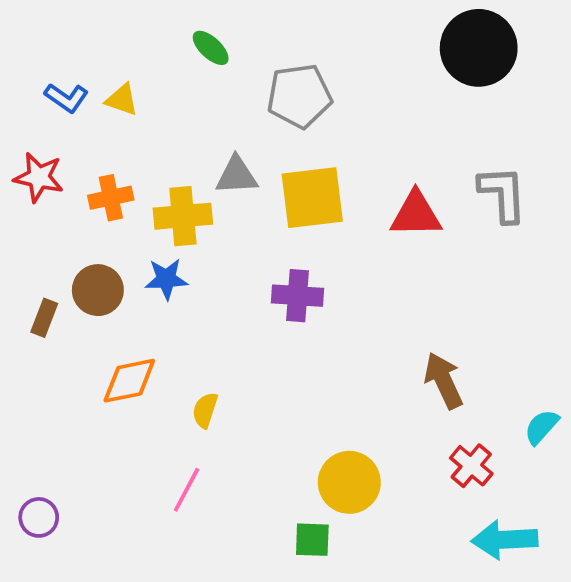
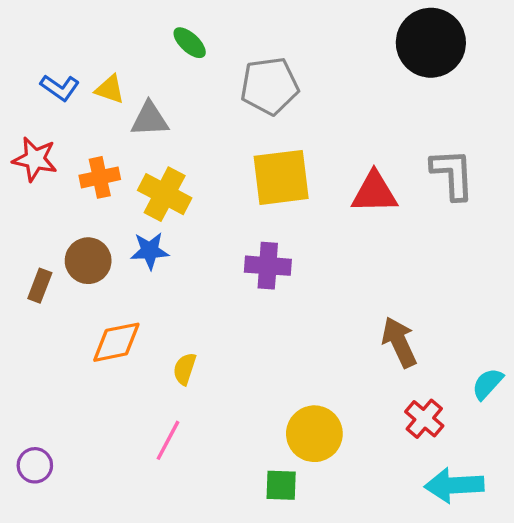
gray triangle: (237, 175) -> (150, 119), moved
yellow cross: (183, 216) -> (165, 194), turned 33

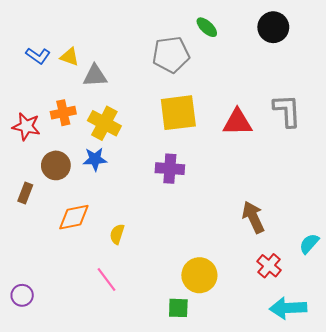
green ellipse: (190, 43) -> (207, 27), moved
black circle: (431, 43) -> (273, 27), size x0.7
red star: (35, 159) -> (26, 126), moved
brown rectangle: (40, 286) -> (25, 193), moved
pink line: (168, 440) -> (107, 279), turned -65

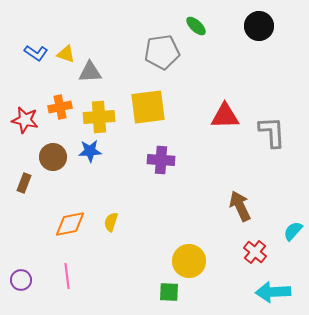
gray L-shape: (287, 111) -> (272, 132), moved
yellow square: (178, 113) -> (148, 107), moved
yellow cross: (104, 123) -> (99, 117), turned -32
orange diamond: (74, 217) -> (70, 224), moved
pink line: (107, 279) -> (67, 276), moved, turned 30

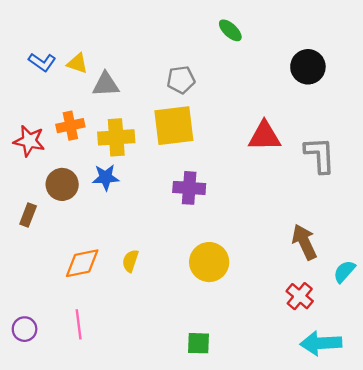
black circle: (259, 26) -> (308, 67), moved
gray pentagon: (162, 52) -> (181, 80), moved, size x0.7
brown arrow: (240, 206) -> (304, 242), moved
yellow circle: (189, 261) -> (209, 262), moved

